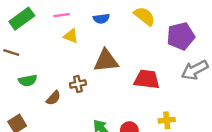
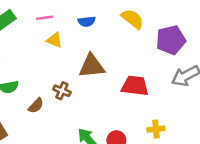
brown cross: (78, 84) -> (62, 91), turned 35

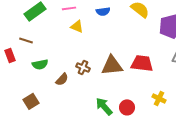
brown triangle: (92, 66) -> (112, 65), moved
yellow cross: (156, 129) -> (159, 98), turned 32

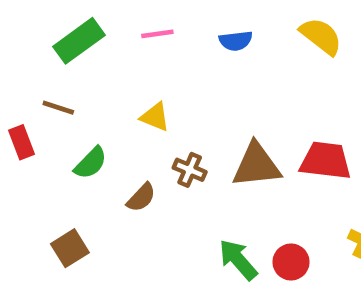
yellow triangle: (77, 26) -> (155, 117), moved
green semicircle: (40, 64) -> (91, 163), turned -35

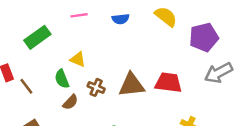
green rectangle: (79, 41) -> (37, 37), moved
brown line: (58, 108) -> (26, 86), moved, turned 35
green semicircle: (91, 163) -> (62, 79), moved, turned 114

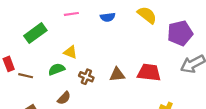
green semicircle: (62, 79) -> (57, 69), turned 91
brown triangle: (132, 85) -> (117, 75), size x0.7
brown line: (26, 86) -> (26, 76), turned -40
brown semicircle: (70, 102) -> (64, 98), moved

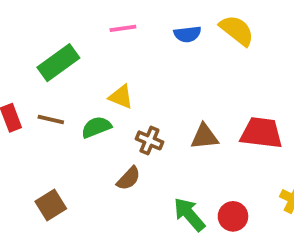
yellow semicircle: (147, 15) -> (237, 30), moved
brown line: (26, 76) -> (51, 120), moved
brown semicircle: (64, 98) -> (129, 178), moved

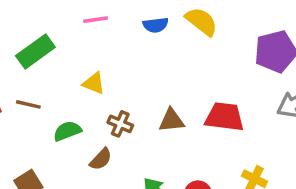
green semicircle: (96, 127) -> (67, 131), moved

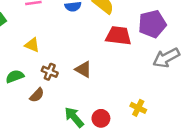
red trapezoid: (224, 117) -> (118, 36), moved
brown triangle: (171, 120) -> (83, 69), turned 36

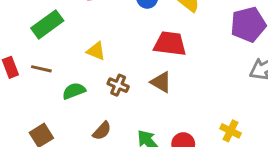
red trapezoid: (118, 36) -> (170, 44), moved
brown semicircle: (37, 95) -> (102, 131), moved

